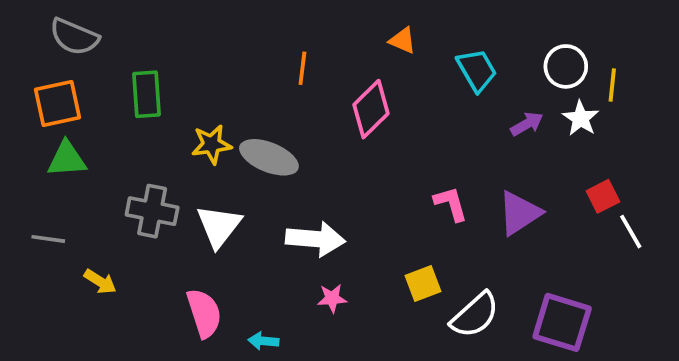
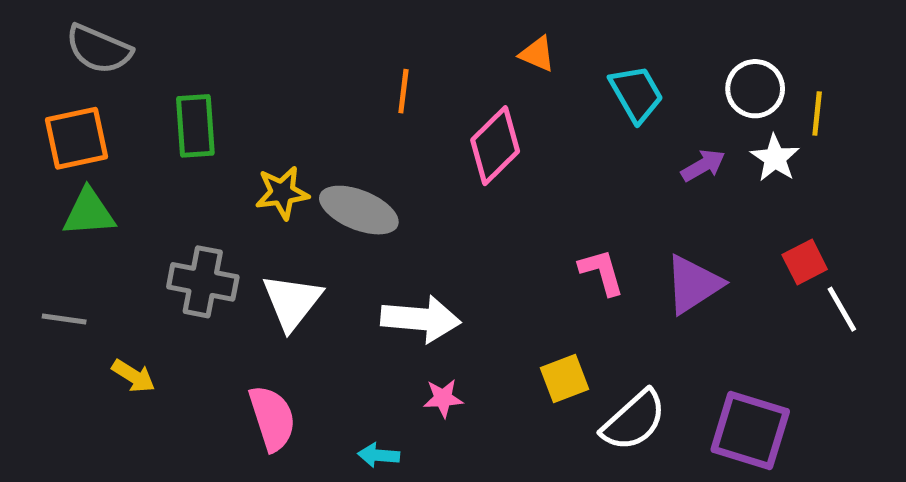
cyan arrow: (263, 341) -> (379, 455), moved

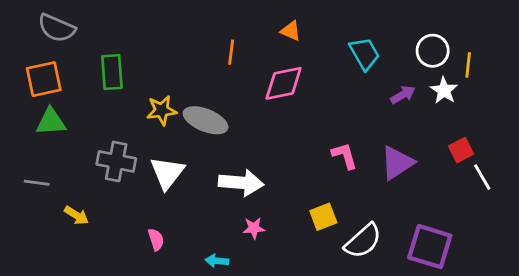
orange triangle: (537, 54) -> (291, 31), moved
pink diamond: (495, 146) -> (284, 83), turned 33
pink semicircle: (272, 418) -> (156, 239), size x0.6

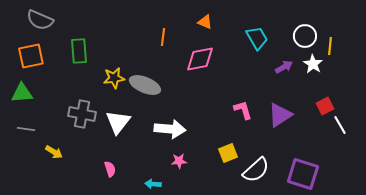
green triangle: (51, 122) -> (22, 93), moved

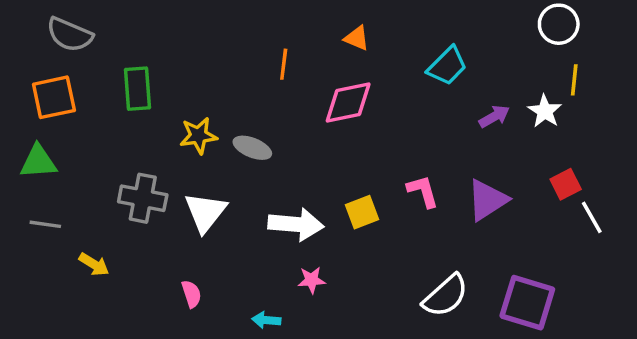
white circle: (305, 36) -> (559, 24), moved
cyan trapezoid: (257, 38) -> (447, 66), turned 75
gray ellipse: (145, 85) -> (252, 148), size x0.7
yellow square: (228, 153) -> (362, 212), moved

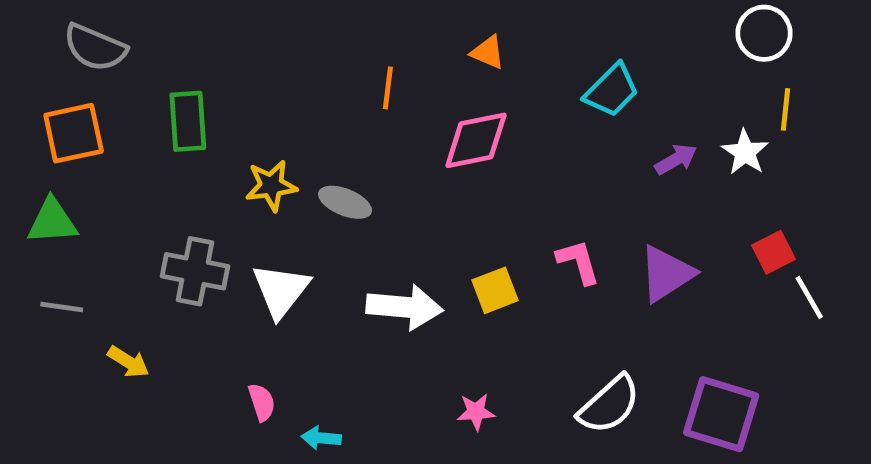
pink star: (312, 280) -> (476, 412), moved
cyan arrow: (266, 320) -> (321, 438), moved

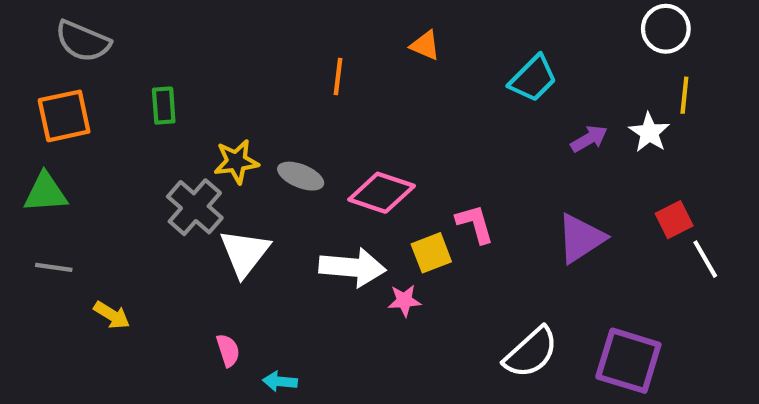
green rectangle: (188, 121) -> (164, 106), size x0.7
pink diamond: (476, 140) -> (382, 193), moved, turned 30
pink L-shape: (578, 262) -> (475, 224), moved
gray cross: (195, 271) -> (195, 207), moved, turned 30
pink star: (476, 412) -> (404, 301), moved

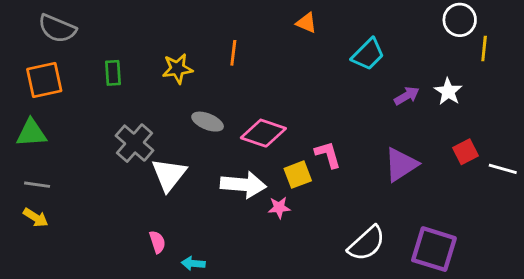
orange triangle: (425, 45) -> (306, 23), moved
yellow line: (684, 95) -> (484, 49), moved
yellow star: (236, 162) -> (177, 69), moved
white line: (705, 259) -> (503, 169), moved, turned -44
yellow arrow: (112, 315) -> (36, 218), moved

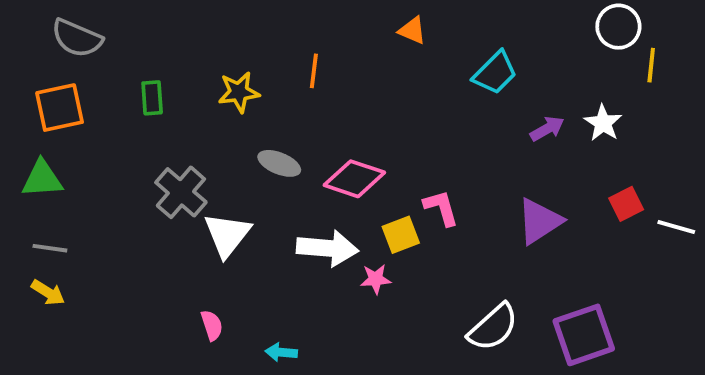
purple square: (434, 249) -> (584, 335), turned -36
cyan arrow: (193, 263) -> (281, 352), moved

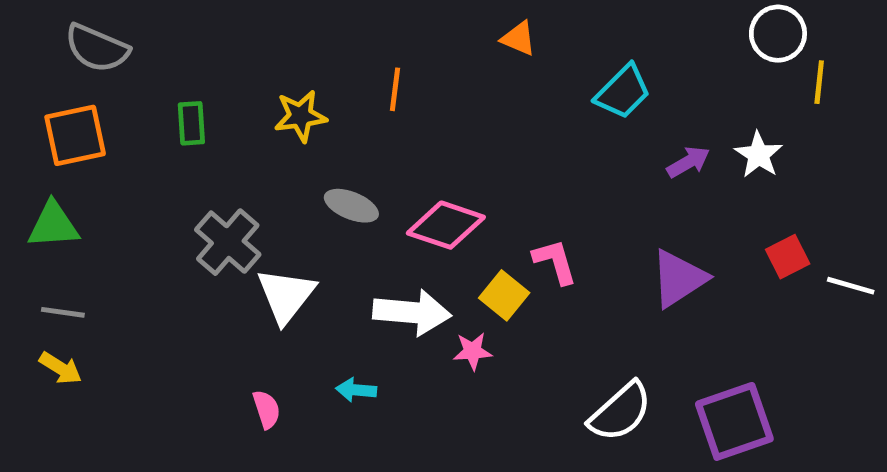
yellow square: (401, 235) -> (504, 295), turned -30
cyan arrow: (281, 352) -> (356, 390), moved

